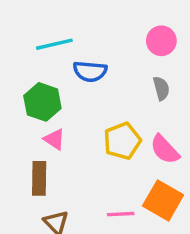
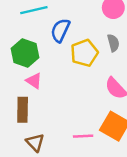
blue semicircle: (90, 71) -> (60, 30), turned 110
yellow pentagon: (122, 141) -> (84, 53), moved

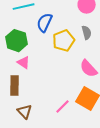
pink line: (83, 136) -> (63, 107), turned -42

